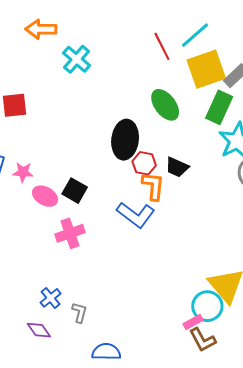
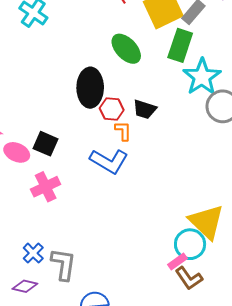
orange L-shape: (153, 186) -> (123, 131), size x0.7
gray L-shape: (79, 312) -> (63, 264), size x1.6
purple diamond: (39, 330) -> (25, 286), turned -35

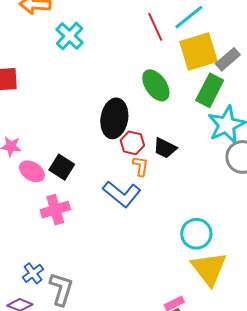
cyan circle: (190, 244) -> (196, 234), moved

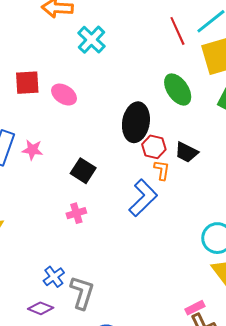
pink ellipse: (32, 171) -> (64, 95), moved
blue L-shape: (122, 194) -> (143, 198), turned -84
pink cross: (55, 210) -> (76, 213), size x0.7

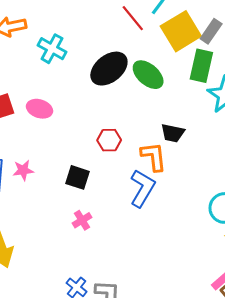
black ellipse: (136, 122) -> (109, 69), moved, turned 57
red hexagon: (154, 147) -> (109, 140), moved
orange L-shape: (162, 170) -> (154, 157), size x1.5

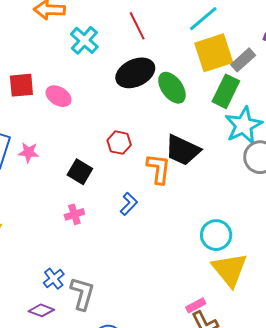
red line: (133, 18) -> (137, 26), moved
black trapezoid: (173, 133) -> (183, 150), size x1.5
blue L-shape: (142, 188) -> (129, 204), moved, size x0.6

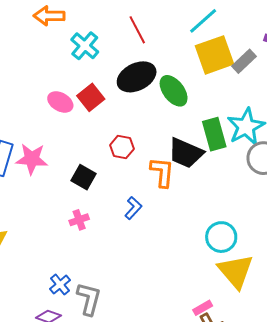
red square: (21, 85) -> (91, 97), moved, turned -32
green rectangle: (226, 91) -> (214, 134), moved, turned -40
pink star: (29, 152) -> (32, 159), size x1.5

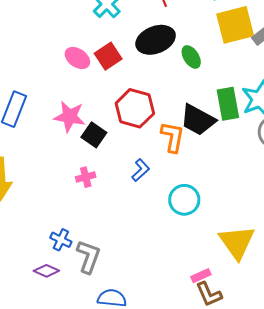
green ellipse: (174, 91) -> (191, 57), size x0.7
red hexagon: (122, 147) -> (135, 108), size x1.6
pink star: (32, 159) -> (70, 117), moved
cyan circle: (221, 237) -> (184, 200), moved
blue cross: (60, 285) -> (61, 240), turned -30

